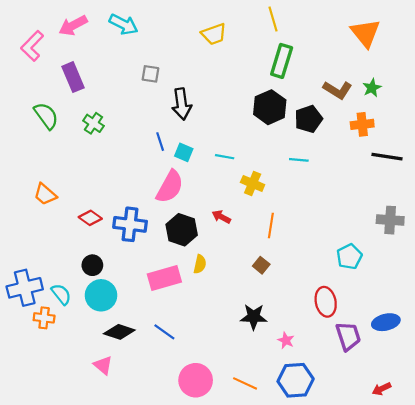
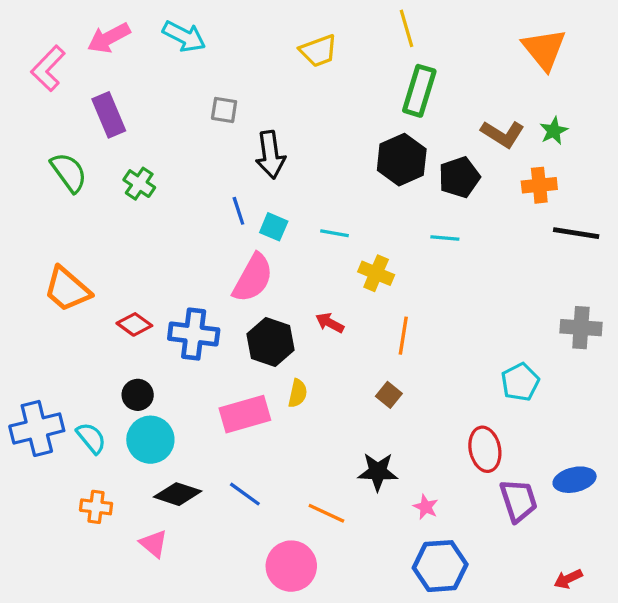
orange trapezoid: (45, 194) -> (67, 289), size x1.4
orange cross: (44, 318) -> (96, 507), moved
orange line: (245, 383) -> (326, 513), moved

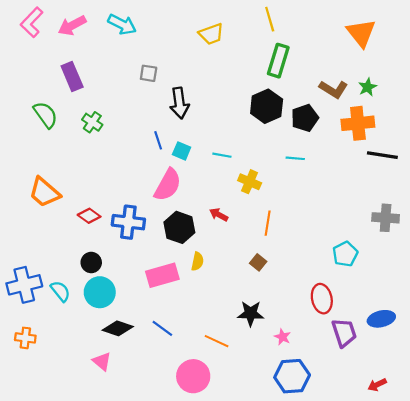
pink L-shape: (48, 68) -> (32, 22), moved
orange cross: (539, 185) -> (358, 123), size x1.4
orange cross: (96, 507) -> (25, 338), moved

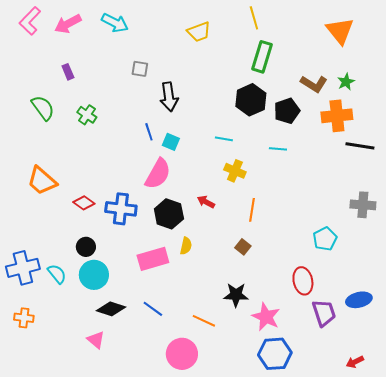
purple rectangle: (72, 77) -> (68, 72), size x0.6
cyan line: (222, 155) -> (224, 139), moved
pink star: (282, 337) -> (266, 317), size x1.8

